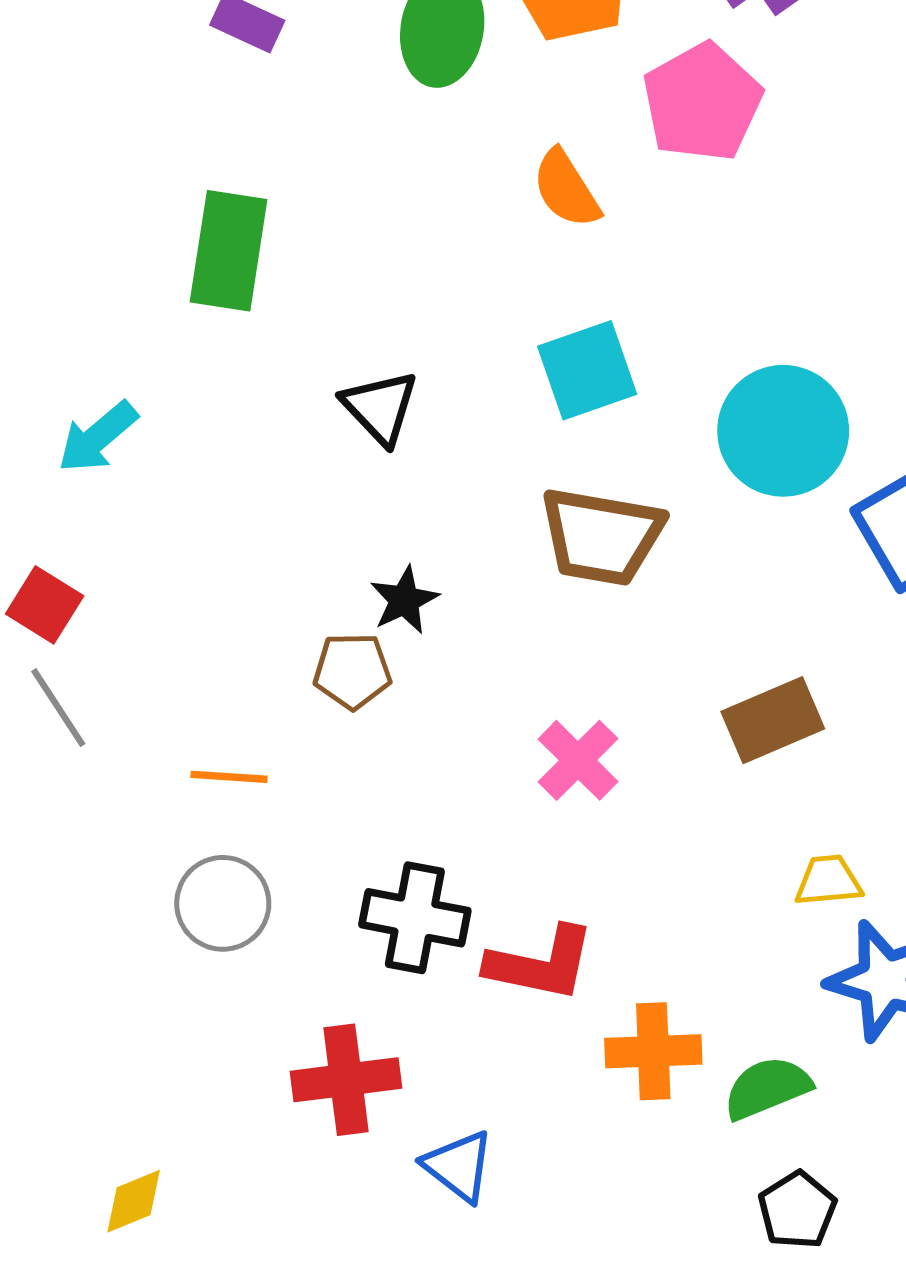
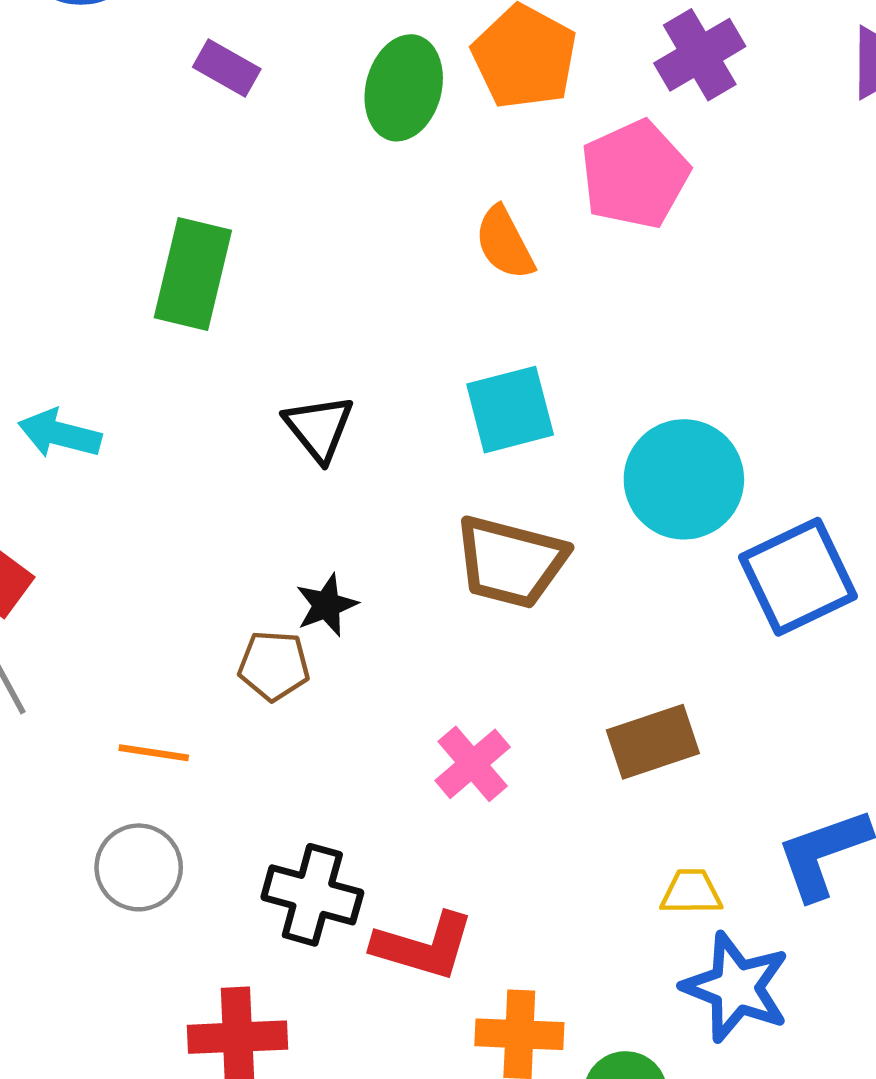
cyan arrow: (98, 437) -> (60, 434), turned 50

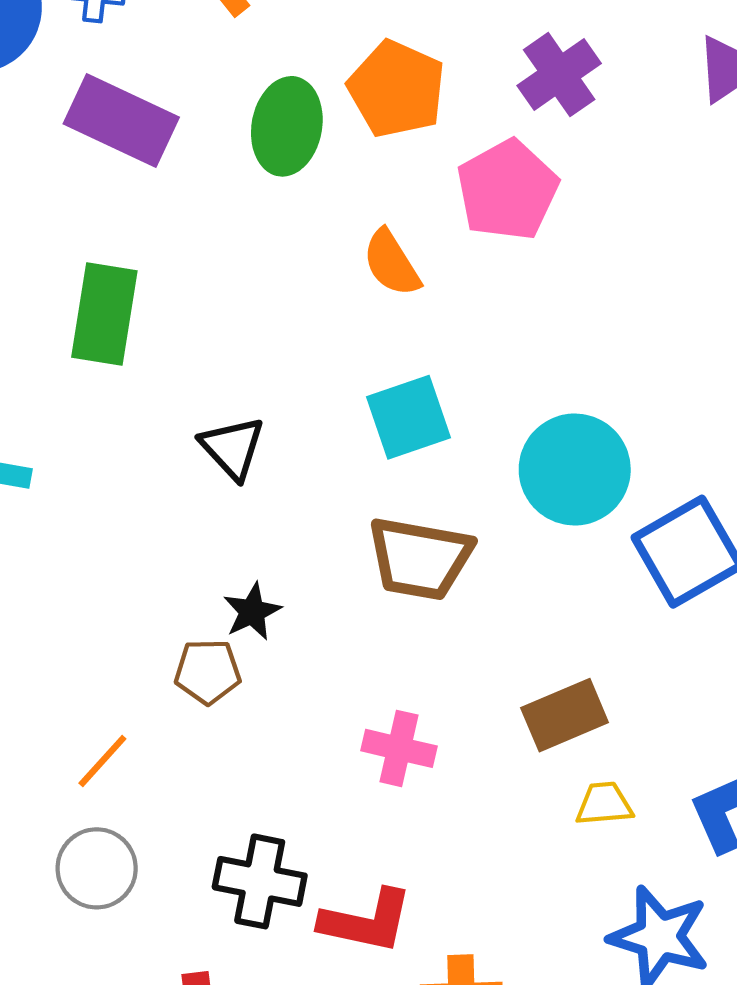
purple rectangle: (227, 68) -> (121, 121), size x1.8
orange line: (154, 753) -> (102, 761), turned -52
pink cross: (473, 764) -> (399, 748), turned -32
yellow trapezoid: (691, 892) -> (604, 804), moved

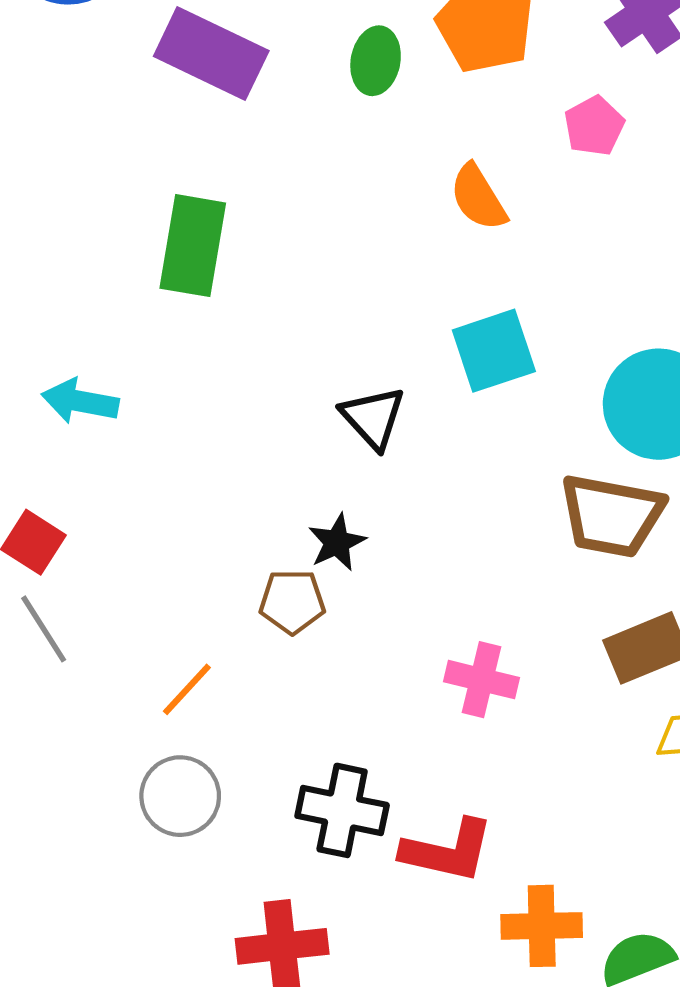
green ellipse: (287, 126) -> (376, 61), size x0.7
pink pentagon: (507, 190) -> (594, 126), size x0.6
black triangle: (232, 448) -> (373, 418), moved
brown trapezoid: (420, 558) -> (612, 516), moved

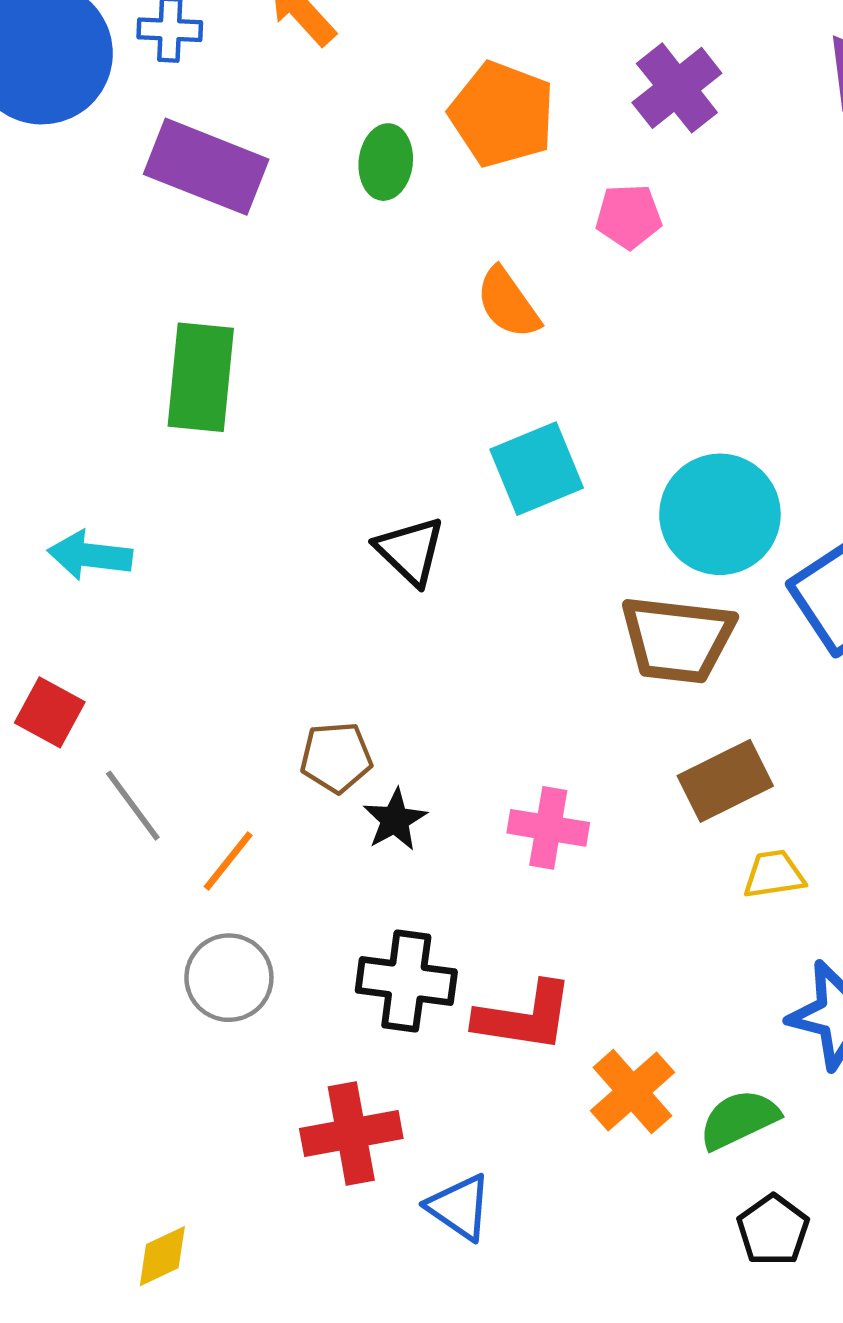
pink pentagon: (594, 126) -> (629, 216), turned 30
black star: (337, 542) -> (395, 820), moved
gray line: (44, 629) -> (133, 806), moved
orange cross: (542, 926) -> (632, 1092), turned -36

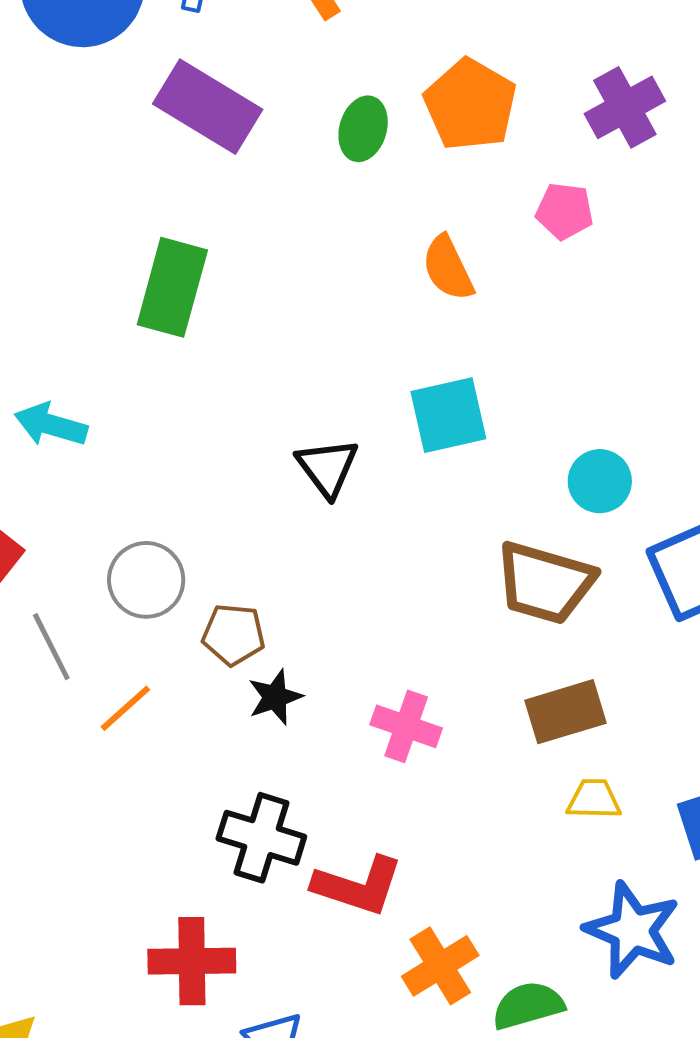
cyan circle: (720, 514) -> (600, 481), size x0.6
gray circle: (229, 978) -> (146, 580), moved

